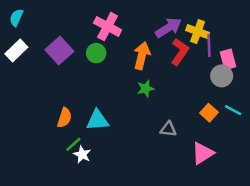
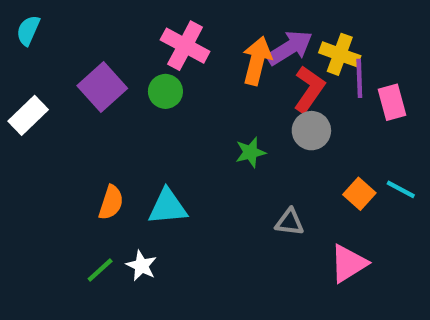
white rectangle: (16, 51) -> (28, 115), moved
orange arrow: (142, 56) -> (257, 61), moved
gray circle: (222, 76) -> (311, 131), moved
green line: (73, 144) -> (100, 270), moved

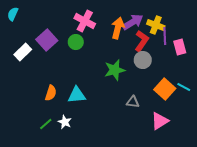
white rectangle: (28, 115) -> (23, 52), moved
green star: (250, 152) -> (115, 70), size x1.5
orange square: (359, 194) -> (165, 89), size x1.5

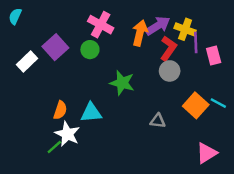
green star: (115, 70) -> (122, 83), moved, turned 30
pink triangle: (160, 121) -> (206, 153), moved
white star: (65, 122) -> (67, 134), moved, size x1.5

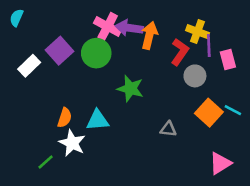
purple arrow: (158, 26) -> (129, 28), moved, turned -140
green circle: (90, 50) -> (96, 53), size x1.5
gray circle: (170, 71) -> (195, 76), moved
green line: (54, 147) -> (46, 162), moved

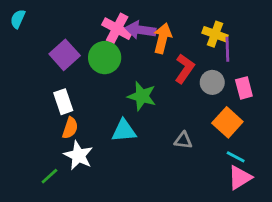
red L-shape: (180, 52) -> (185, 69), moved
pink rectangle: (228, 59) -> (244, 88), moved
white rectangle: (29, 66) -> (63, 102), moved, turned -65
cyan line: (233, 110) -> (236, 157), moved
cyan triangle: (97, 120) -> (124, 131), moved

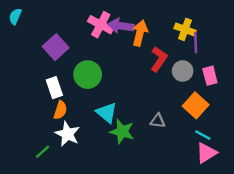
green circle: (105, 58) -> (88, 75), moved
green star: (142, 96) -> (122, 132), moved
cyan triangle: (124, 131) -> (107, 113), turned 45

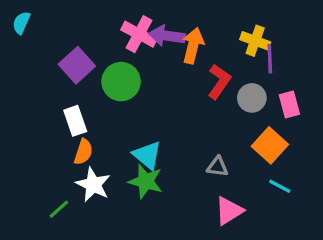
green circle: (88, 75) -> (121, 82), moved
green star: (122, 132) -> (146, 181), moved
pink triangle: (206, 153) -> (229, 211), moved

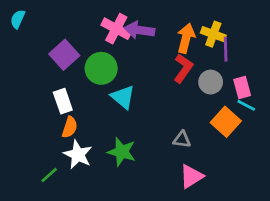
orange arrow: (193, 46) -> (186, 38), moved
cyan triangle: (147, 155) -> (123, 97), moved
cyan line: (280, 186) -> (246, 105), moved

